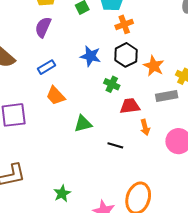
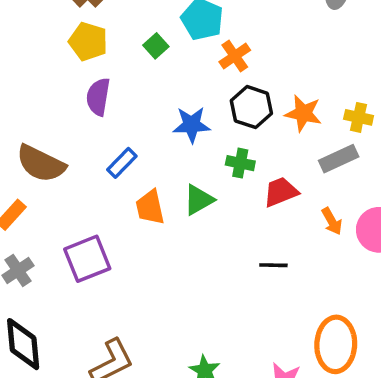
orange trapezoid: (56, 96) -> (150, 207), turned 45
green triangle: (83, 124) -> (199, 200), moved
orange arrow: (145, 127) -> (332, 221), moved

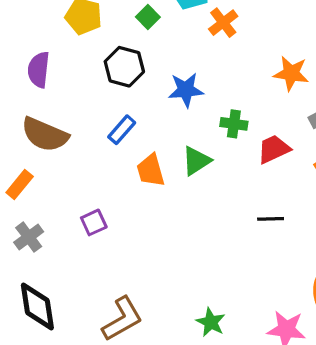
purple semicircle: (98, 97) -> (39, 70), moved
black hexagon: (251, 107) -> (124, 67), moved
purple square: (87, 259) -> (94, 222), size x0.6

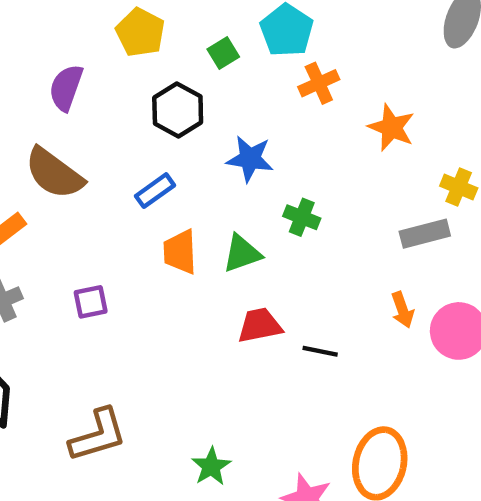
orange star: (291, 73) -> (391, 128), moved
red trapezoid: (274, 149) -> (260, 325), moved

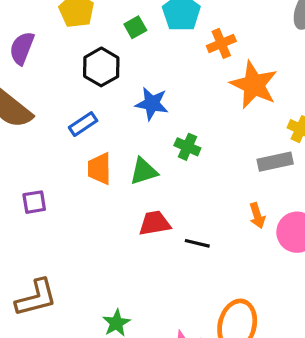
orange cross: (319, 83) -> (221, 43), moved
orange star: (391, 128) -> (254, 85), size x1.4

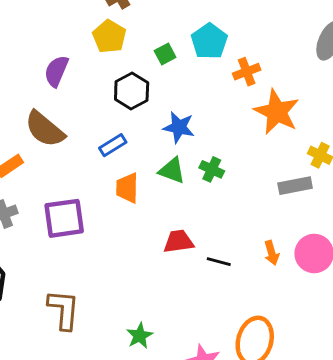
green triangle: (144, 171) -> (172, 171), moved, turned 36
purple square: (34, 202) -> (64, 218), size x1.8
orange arrow: (257, 216) -> (272, 253), moved
brown L-shape: (36, 298) -> (64, 310), turned -72

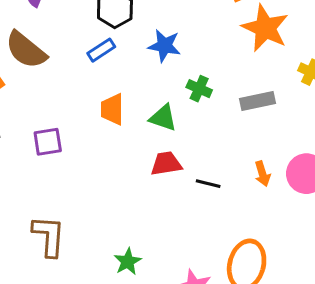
blue rectangle: (113, 145) -> (101, 50), moved
green triangle: (172, 171) -> (163, 118), moved
gray rectangle: (295, 186) -> (258, 101), moved
purple square: (64, 218) -> (48, 142), size x0.7

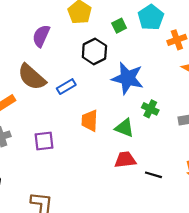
blue star: (164, 46) -> (128, 78), size x1.4
blue rectangle: (101, 50) -> (66, 87), moved

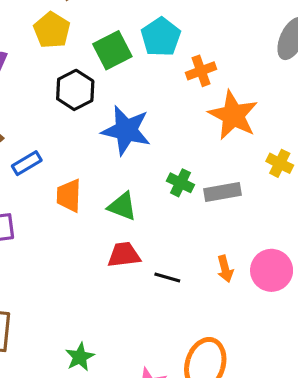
green square: (119, 26) -> (112, 50), size x1.6
blue rectangle: (66, 87) -> (27, 163), moved
green cross: (150, 109) -> (181, 183), moved

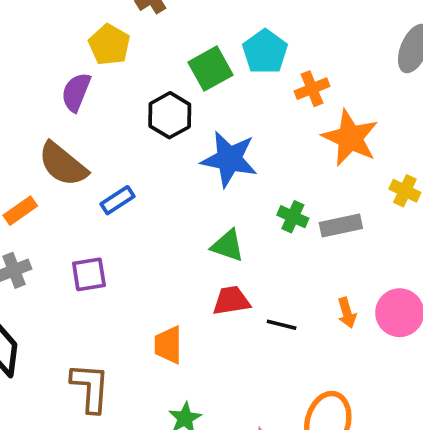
yellow pentagon: (52, 30) -> (109, 45), moved
orange trapezoid: (69, 196) -> (168, 345), moved

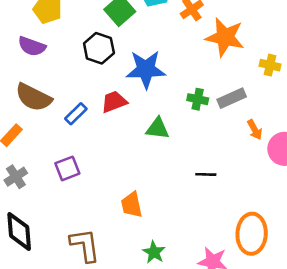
purple semicircle: (76, 92) -> (32, 46), turned -80
red trapezoid: (231, 301) -> (114, 102), moved
orange arrow: (347, 313) -> (255, 130), moved

